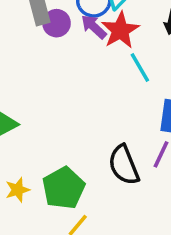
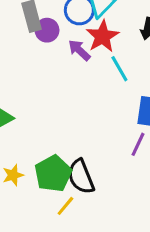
purple arrow: (94, 27) -> (79, 50), moved
black semicircle: (124, 165) -> (81, 177), moved

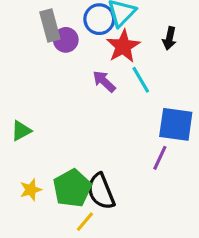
purple arrow: (79, 50) -> (104, 81), moved

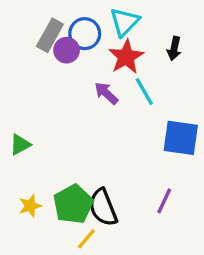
blue circle: (99, 19) -> (85, 34), moved
gray rectangle: (50, 26) -> (50, 35), turned 44
purple line: (160, 158) -> (164, 201), moved

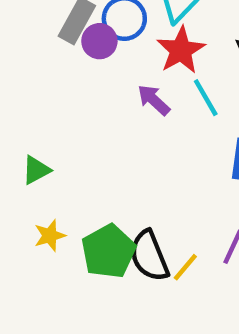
yellow star: (30, 206) -> (50, 236), moved
yellow line: (86, 239) -> (185, 267), moved

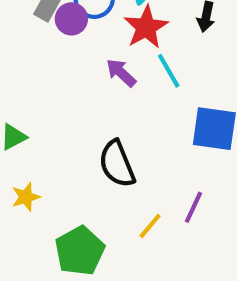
green pentagon: (108, 251) -> (80, 251), moved
black semicircle: (149, 256) -> (117, 164), moved

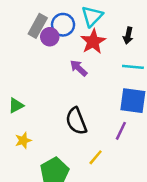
cyan line: (169, 71) -> (133, 67), moved, turned -55
purple line: (194, 207) -> (121, 131), moved

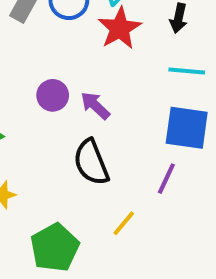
purple circle: (50, 37) -> (53, 95), moved
purple arrow: (79, 68) -> (95, 105), moved

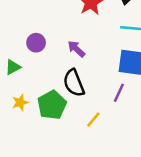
purple circle: (53, 95) -> (36, 43), moved
green pentagon: (55, 248) -> (52, 105), moved

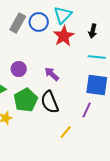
green pentagon: (52, 105) -> (26, 100), moved

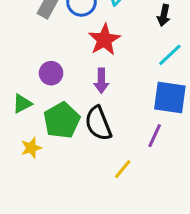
red star: (64, 36) -> (104, 40), moved
cyan line: (97, 57) -> (170, 55), turned -48
purple arrow: (52, 74) -> (101, 81), turned -133

